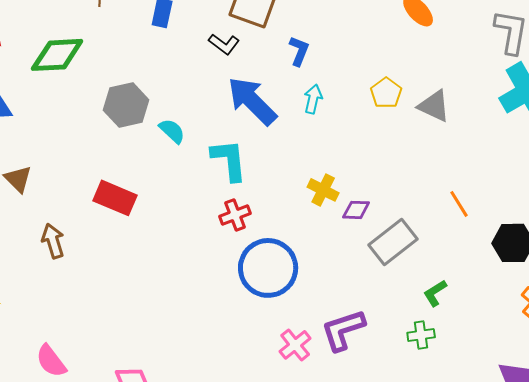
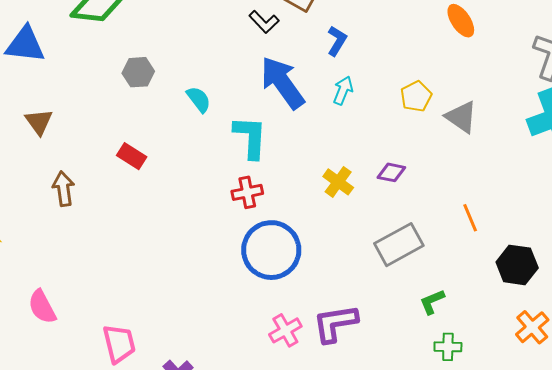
gray hexagon: (126, 105) -> (138, 72), moved, size x0.7
red rectangle: (115, 198) -> (132, 156), size x0.7
purple diamond: (356, 210) -> (391, 172), moved
green cross: (421, 335) -> (448, 347), moved

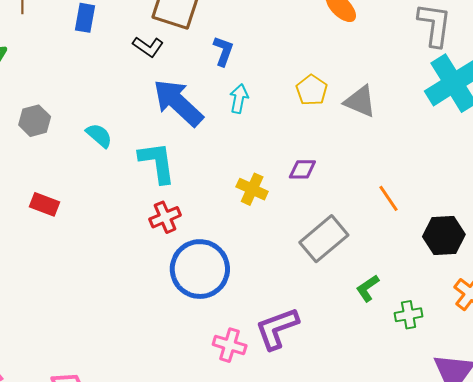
pink cross: (285, 330) -> (230, 345), turned -32
green cross: (448, 347) -> (409, 315), moved

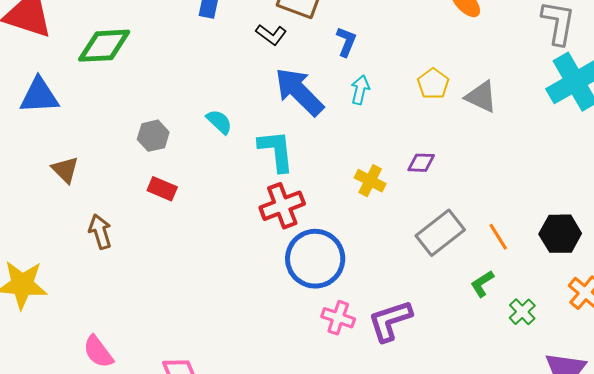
gray hexagon: (35, 121) -> (153, 136), moved
orange line: (389, 198) -> (498, 237), moved
red cross: (165, 217) -> (282, 206), size x1.4
green cross: (409, 315) -> (522, 312), turned -36
pink cross: (230, 345) -> (338, 318), moved

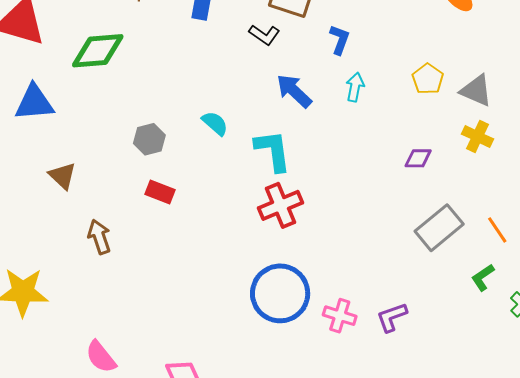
blue arrow: (299, 92) -> (294, 91), size x0.7
yellow cross: (370, 181) -> (477, 137), moved
blue circle: (315, 259) -> (280, 293), moved
purple L-shape: (390, 321) -> (392, 317), size x0.7

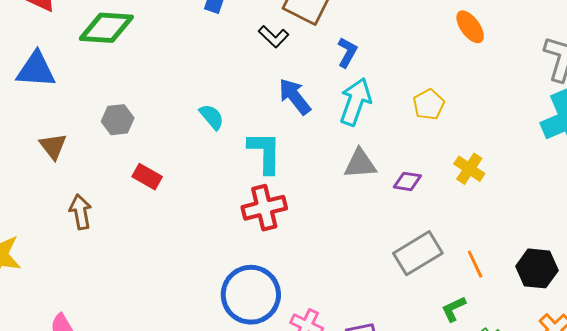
cyan arrow: (355, 87) -> (355, 102), size x1.6
gray triangle: (476, 91) -> (360, 164), moved, turned -36
gray hexagon: (149, 139) -> (118, 120), moved

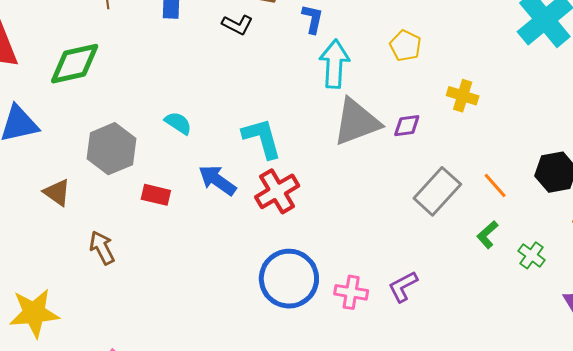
blue arrow: (295, 97) -> (217, 180), moved
cyan semicircle: (212, 117) -> (178, 123), moved
gray hexagon: (118, 120) -> (112, 149), size x1.6
gray triangle: (360, 164) -> (357, 122), size x1.5

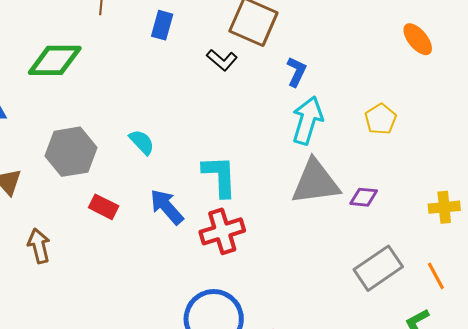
yellow cross: (463, 96) -> (444, 207), moved, turned -36

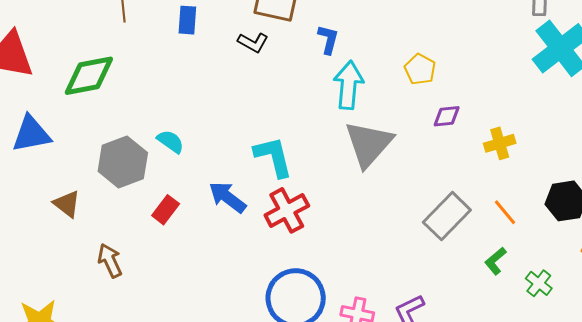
cyan semicircle: (142, 142) -> (170, 141), moved
gray triangle: (316, 182) -> (369, 144), turned -30
purple diamond: (364, 197) -> (447, 116), moved
red rectangle: (104, 207) -> (166, 210), turned -68

